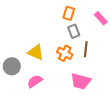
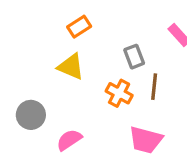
orange rectangle: (69, 13) -> (79, 27), moved, turned 40
yellow triangle: (36, 52) -> (71, 67), moved

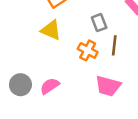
gray circle: (31, 115) -> (20, 85), moved

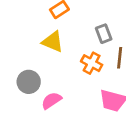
gray circle: (20, 85) -> (29, 82), moved

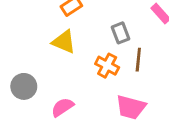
gray circle: (29, 82) -> (24, 86), moved

